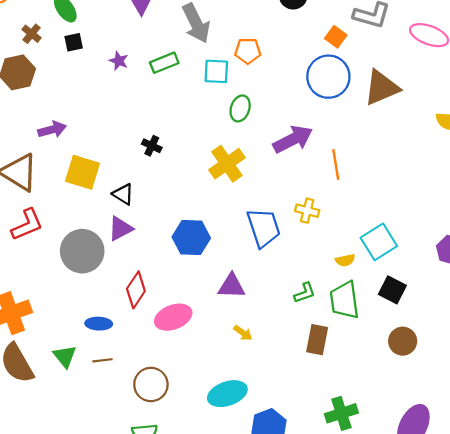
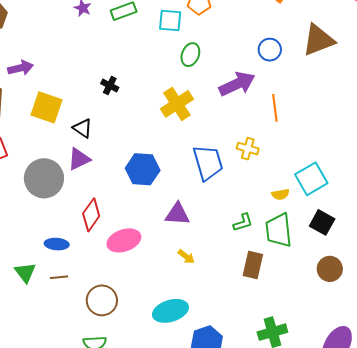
blue circle: (328, 77) -> (270, 50), moved, size x0.6

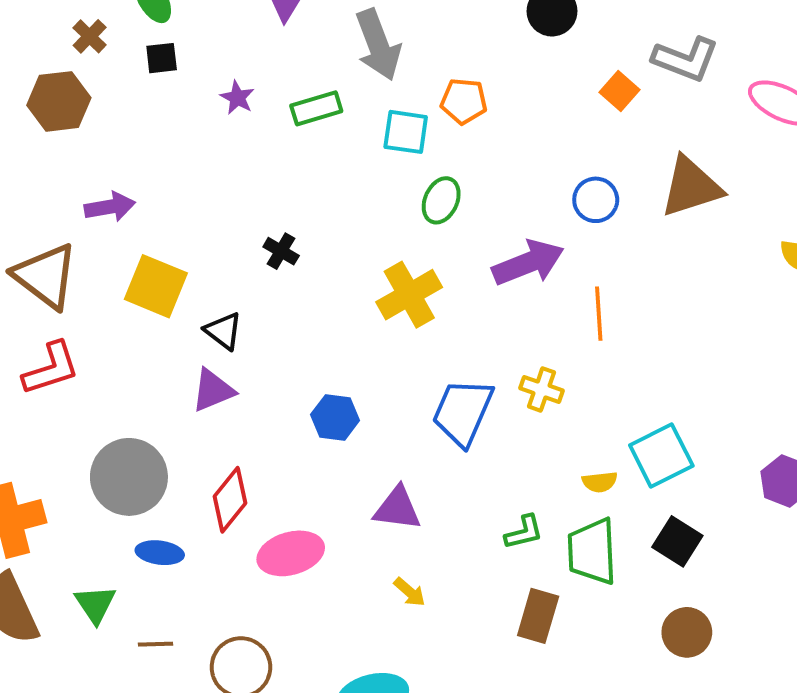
blue trapezoid: (208, 163) -> (463, 412), turned -144
blue hexagon: (143, 169) -> (335, 417), size x0.7
gray circle: (44, 178) -> (129, 477), moved
brown line: (59, 277) -> (155, 644), moved

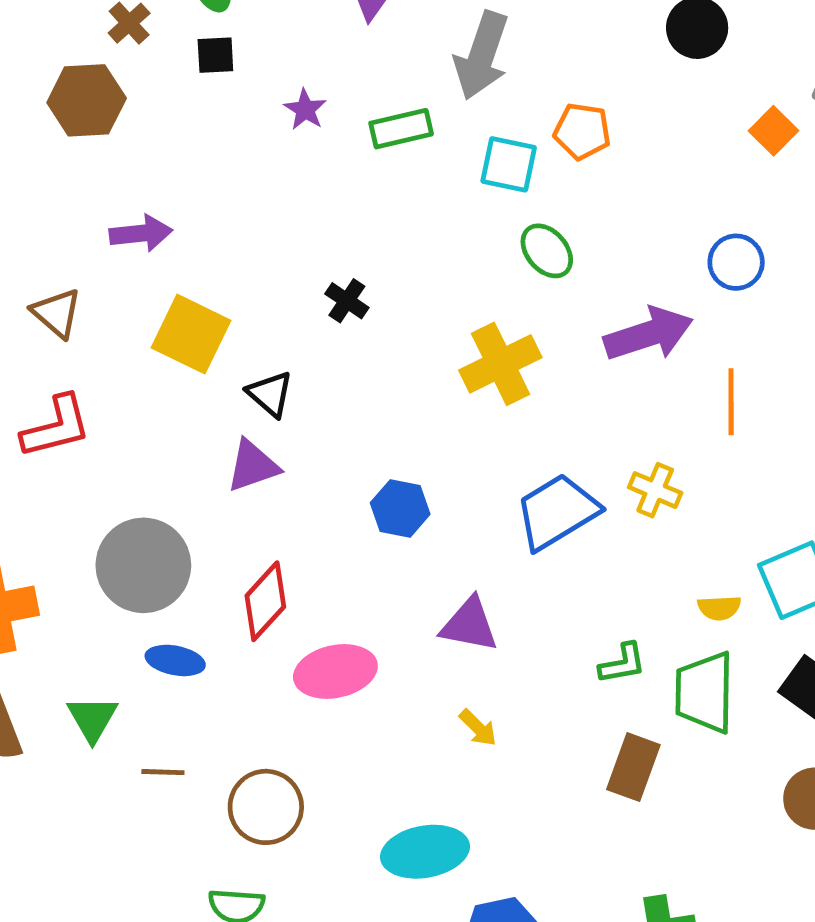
gray arrow: (378, 45) -> (482, 56), turned 36
green ellipse: (441, 200) -> (547, 251), turned -69
brown triangle: (46, 276) -> (57, 313), size x0.6
blue trapezoid: (463, 412) -> (557, 512), turned 32

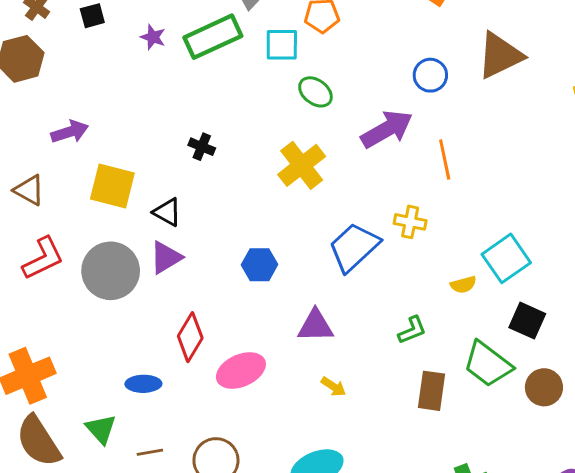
green rectangle: (401, 129) -> (213, 37), size x1.5
gray circle: (143, 565) -> (111, 271), moved
green trapezoid: (705, 692) -> (488, 364), moved, turned -42

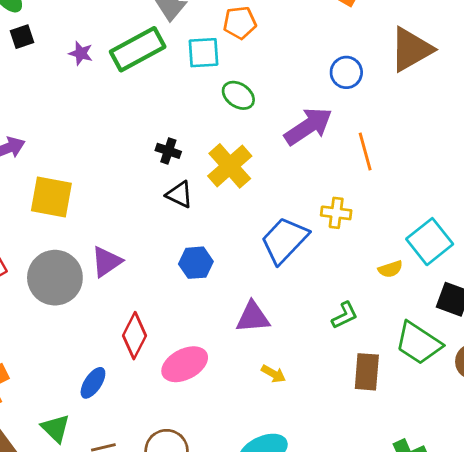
black cross: (202, 147) -> (168, 151), moved
black triangle: (167, 212) -> (180, 194), moved
blue ellipse: (143, 384) -> (93, 383), turned -52

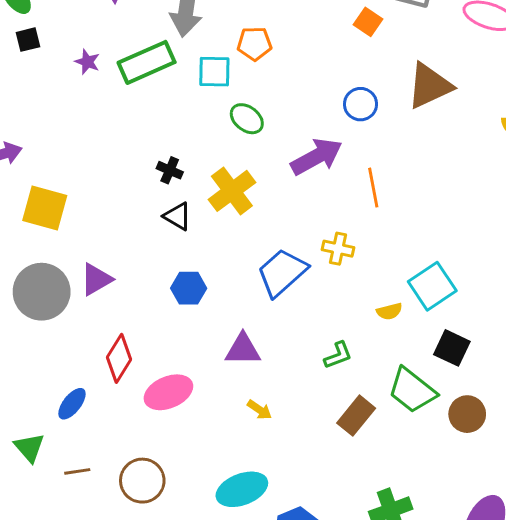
brown rectangle: (367, 372) -> (356, 416), turned 30

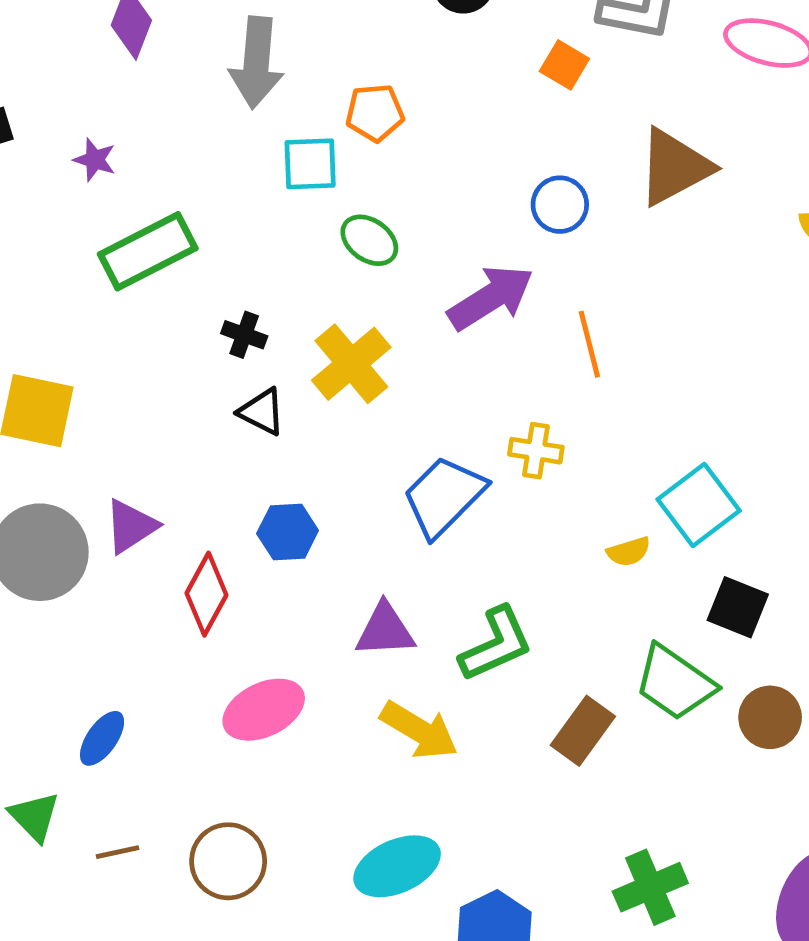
green rectangle: (147, 62) -> (148, 251), moved
green L-shape: (338, 355) -> (496, 644), moved, size x1.6
red diamond: (119, 358) -> (207, 594), moved
yellow arrow: (260, 410) -> (419, 730), size x1.8

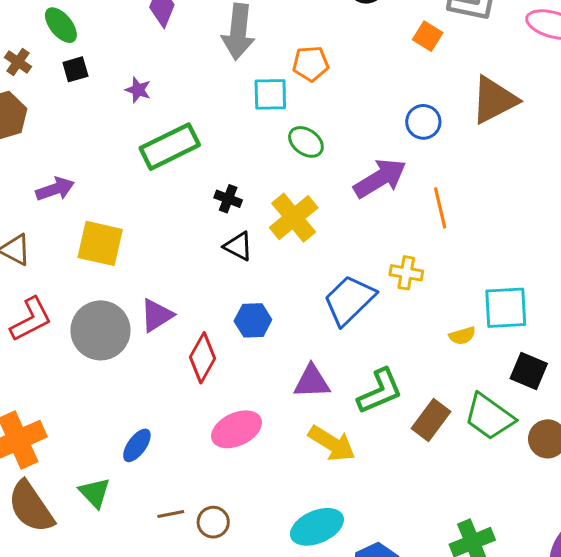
cyan square: (699, 505) -> (506, 308), turned 33
brown rectangle: (583, 731) -> (431, 420), moved
brown line: (118, 852) -> (171, 514), moved
brown circle: (228, 861) -> (213, 522), size x0.7

